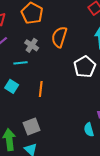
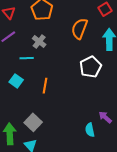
orange semicircle: (59, 37) -> (80, 29), moved
gray square: (32, 126) -> (33, 122), turned -30

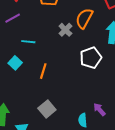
gray cross: (39, 42) -> (65, 30), moved
gray square: (33, 122) -> (47, 109), moved

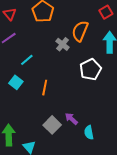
cyan line: (28, 42) -> (27, 60), turned -40
purple arrow: (99, 109) -> (71, 119), moved

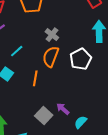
orange semicircle: (80, 31) -> (51, 57), moved
cyan semicircle: (89, 132) -> (81, 122), turned 56

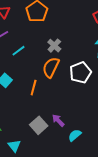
cyan line: (17, 51) -> (19, 51), moved

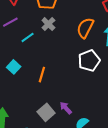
gray cross: (54, 46) -> (48, 24), moved
orange semicircle: (51, 67) -> (85, 28), moved

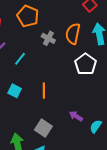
gray cross: (48, 24) -> (48, 38), moved
gray square: (46, 112) -> (43, 128), moved

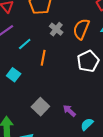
orange line: (44, 91) -> (43, 58), moved
gray square: (43, 128) -> (40, 107), moved

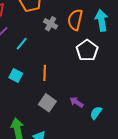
orange line: (43, 58) -> (45, 73), moved

